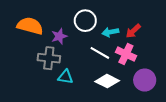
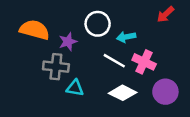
red arrow: (133, 31) -> (165, 14), moved

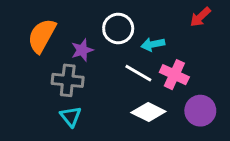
orange semicircle: (35, 30) -> (42, 36), turned -76
cyan triangle: (75, 88) -> (71, 116), moved, turned 42

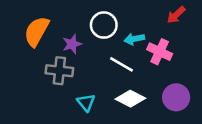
pink cross: (174, 75) -> (160, 52), moved
cyan triangle: (71, 116) -> (86, 102), moved

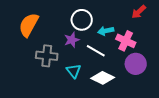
purple star: (72, 44) -> (72, 40), moved
purple circle: (176, 97) -> (136, 64), moved
cyan triangle: (86, 102) -> (74, 71), moved

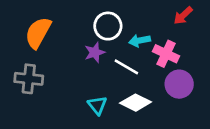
gray cross: (47, 56) -> (29, 79), moved
cyan triangle: (74, 71) -> (97, 105), moved

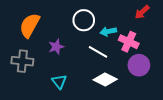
purple star: (95, 52) -> (56, 47), moved
cyan triangle: (97, 105) -> (59, 82), moved

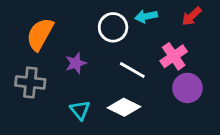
cyan arrow: (108, 31) -> (146, 16), moved
pink cross: (129, 42) -> (174, 56), turned 30
white diamond: (105, 79) -> (124, 107), moved

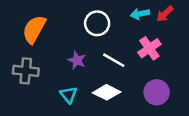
cyan arrow: (146, 16) -> (140, 14), moved
purple star: (76, 63) -> (77, 60), moved, turned -30
purple circle: (187, 88) -> (157, 92), moved

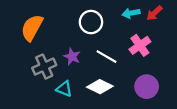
gray cross: (26, 71) -> (44, 67), moved, turned -30
cyan triangle: (69, 95) -> (64, 89), turned -30

